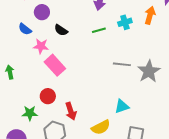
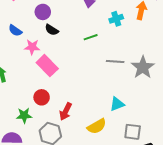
purple circle: (42, 12) -> (43, 12), moved
green line: (99, 30) -> (91, 37), moved
red arrow: (71, 111) -> (66, 111), turned 48

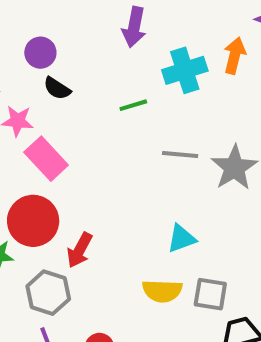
cyan cross: (116, 19) -> (185, 70), size x1.5
red circle: (42, 97) -> (33, 221), size x1.6
yellow semicircle: (97, 126) -> (162, 291), moved, turned 30

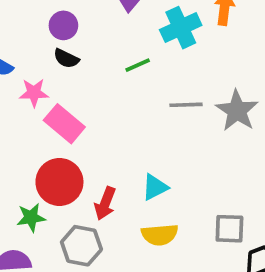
purple circle: (40, 53) -> (63, 25), moved
cyan triangle: (181, 239) -> (155, 187), moved
yellow semicircle: (162, 291) -> (160, 235), moved

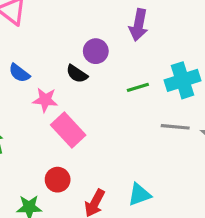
purple circle: (63, 25) -> (96, 51), moved
cyan cross: (181, 28) -> (183, 80), moved
red circle: (59, 182) -> (58, 180), size x0.6

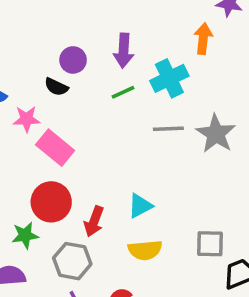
purple arrow: (139, 25) -> (124, 51), moved
red circle: (58, 180) -> (51, 202), size x1.5

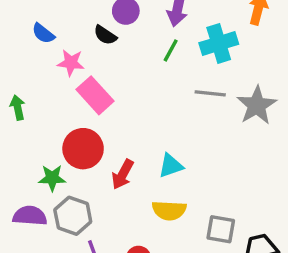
green line: (123, 92) -> (171, 50), turned -45
gray square: (210, 244) -> (221, 229), moved
gray hexagon: (72, 261) -> (73, 216), moved

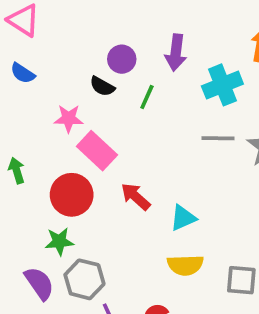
blue semicircle: (43, 33) -> (23, 73), moved
green line: (171, 50) -> (147, 97), moved
red circle: (83, 149) -> (72, 195), moved
red arrow: (123, 174) -> (136, 196), moved, turned 108
purple semicircle: (30, 216) -> (39, 283), turned 56

